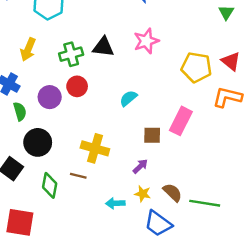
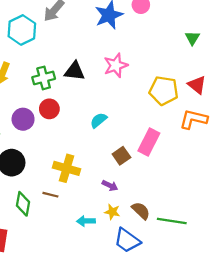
brown square: (152, 135) -> (121, 156), turned -36
purple arrow: (140, 166) -> (110, 186), turned 70

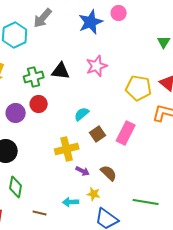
brown square: (121, 156) -> (98, 134), moved
yellow cross: (66, 168) -> (67, 149), moved, turned -30
purple arrow: (110, 186) -> (83, 171), moved
brown line: (50, 195) -> (40, 213), moved
brown semicircle: (141, 211) -> (109, 173), moved

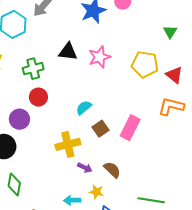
black triangle: (61, 71) -> (68, 52), moved
yellow pentagon: (139, 88) -> (145, 64), moved
purple circle: (16, 113) -> (19, 119), moved

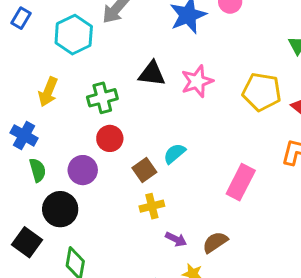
brown square: (101, 129) -> (144, 170), moved
yellow cross: (68, 144) -> (152, 206), size x0.7
brown semicircle: (112, 170) -> (215, 242), turned -78

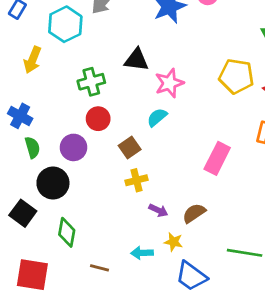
pink star: (197, 81) -> (169, 83), moved
yellow arrow: (48, 92) -> (32, 60), moved
cyan semicircle: (174, 153) -> (157, 117), moved

